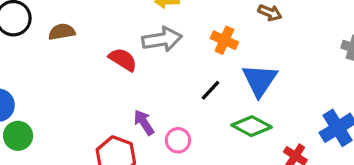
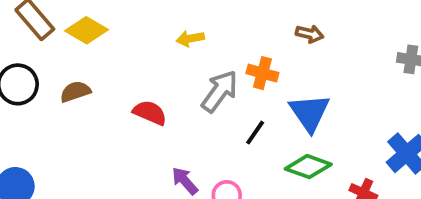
gray arrow: (162, 39) -> (220, 91), moved, turned -36

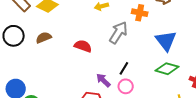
orange cross: (262, 73) -> (140, 13), moved
black line: (255, 133) -> (124, 68), moved

